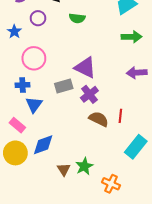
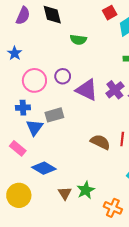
purple circle: (38, 18) -> (63, 76), moved
gray rectangle: (64, 86) -> (54, 115), moved
purple cross: (89, 94) -> (115, 90), moved
blue diamond: (43, 145) -> (44, 168), turned 50
yellow circle: (15, 153) -> (19, 195), moved

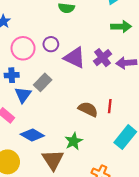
gray rectangle: (54, 115) -> (43, 82), turned -30
green star: (86, 190) -> (74, 141), moved
brown triangle: (65, 193) -> (53, 160), size x1.6

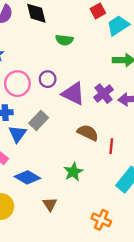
brown semicircle: (88, 109) -> (88, 133), moved
green star: (74, 141) -> (73, 172), moved
brown triangle: (53, 160) -> (50, 204), size x0.6

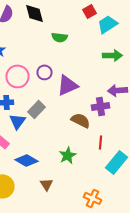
purple triangle: (73, 94) -> (68, 85), turned -50
purple cross: (103, 94) -> (100, 106), moved, turned 30
red line: (111, 146) -> (100, 142), moved

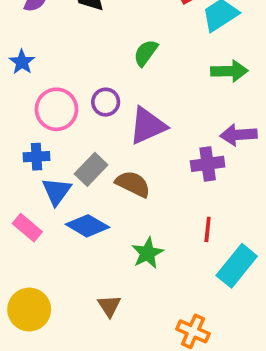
green semicircle: (60, 37) -> (146, 53), moved, turned 119
brown semicircle: (80, 120) -> (133, 184), moved
blue diamond: (26, 160) -> (87, 226), moved

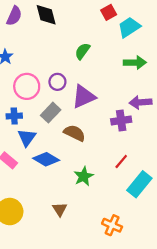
gray rectangle: (91, 169) -> (51, 113), moved
red line: (208, 229) -> (121, 161), turned 35

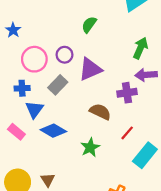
green arrow: (135, 63) -> (140, 48), moved, turned -65
brown semicircle: (75, 133) -> (100, 112), moved
brown triangle: (60, 209) -> (48, 180), moved

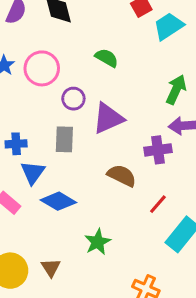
green semicircle: (89, 25) -> (107, 58), turned 84
pink circle: (34, 59) -> (42, 68), moved
gray rectangle: (58, 85) -> (64, 139), turned -42
green star: (90, 147) -> (98, 242), moved

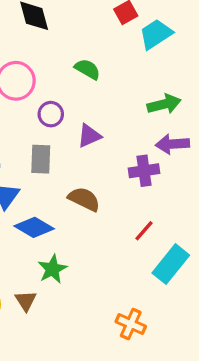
green arrow: (176, 90) -> (164, 104), turned 52
purple triangle: (108, 118) -> (89, 136), size x0.7
brown semicircle: (122, 176) -> (84, 199), moved
green star: (98, 242) -> (52, 269), moved

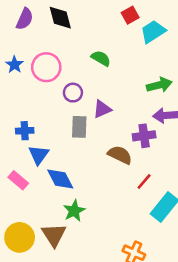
gray rectangle: (41, 159) -> (79, 127), moved
brown semicircle: (84, 199) -> (120, 155), moved
blue diamond: (34, 227) -> (60, 179), turned 32
brown triangle: (26, 301) -> (54, 235), size x1.5

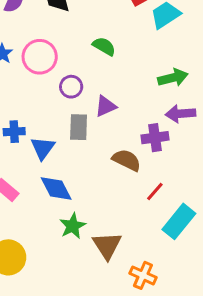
blue triangle: (39, 155) -> (43, 148), moved
brown triangle: (54, 235) -> (107, 245), moved

